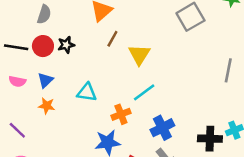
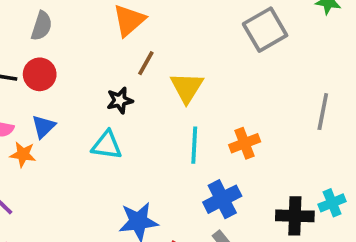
black star: (66, 45) -> (120, 100), moved
cyan line: (144, 92) -> (194, 145), turned -50
orange star: (47, 106) -> (23, 154), moved
orange cross: (121, 114) -> (245, 143), moved

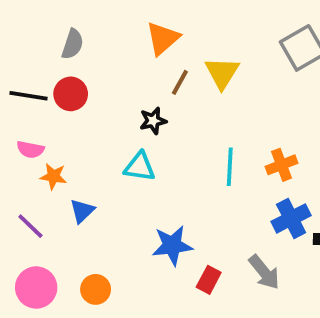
yellow triangle: (187, 87) -> (222, 73), moved
blue triangle: (43, 126) -> (82, 211), moved
blue cross: (222, 199) -> (291, 218), moved

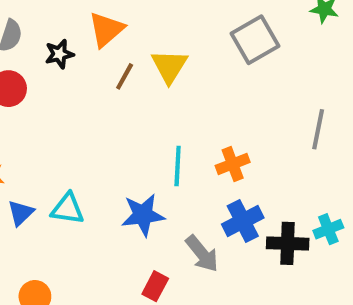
black star: (153, 121) -> (59, 54), moved
cyan triangle: (140, 167) -> (68, 209), moved
blue star: (172, 245) -> (143, 215), moved
gray arrow: (264, 272) -> (202, 254), moved

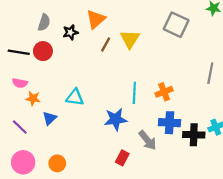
gray square: (255, 40) -> (176, 25), turned -35
cyan triangle: (68, 209) -> (75, 97), moved
blue cross: (243, 221) -> (170, 123), turned 30

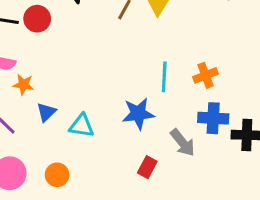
cyan triangle: (75, 97) -> (82, 126), moved

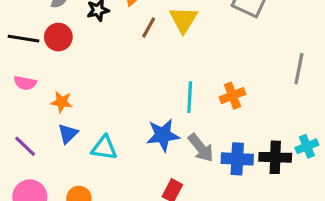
orange star: (23, 85) -> (62, 102), moved
blue cross: (213, 118) -> (237, 159), moved
gray arrow: (183, 143) -> (201, 148), moved

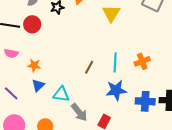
brown line: (149, 28) -> (89, 67), moved
blue star: (163, 135) -> (116, 90), moved
gray arrow: (201, 148) -> (79, 112), moved

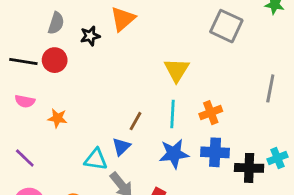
yellow triangle: (111, 13) -> (177, 70), moved
blue triangle: (38, 85) -> (121, 147), moved
blue cross: (145, 101) -> (215, 152), moved

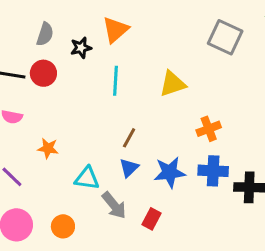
yellow triangle: (177, 70) -> (173, 84), turned 40
cyan line: (172, 114) -> (116, 81), moved
orange star: (57, 118) -> (48, 148), moved
blue triangle: (121, 147) -> (129, 168), moved

